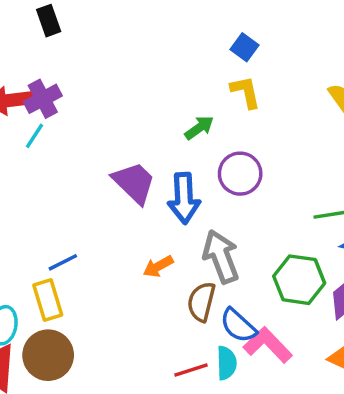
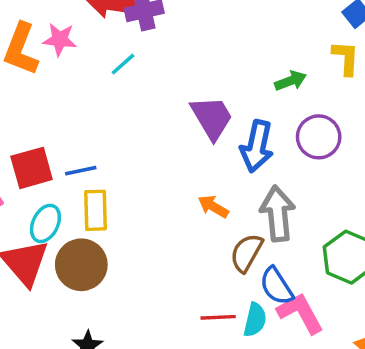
cyan line: (34, 136) -> (123, 64), moved
blue line: (63, 262) -> (81, 171), moved
orange arrow: (158, 266) -> (213, 207), turned 44

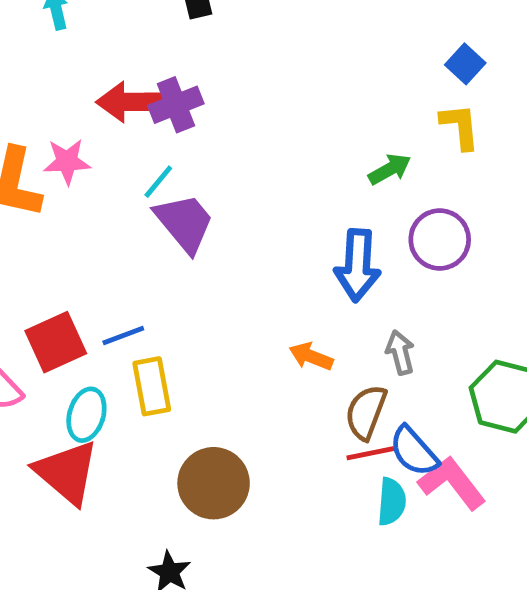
purple trapezoid: (212, 118) -> (184, 223), moved
gray arrow: (278, 214) -> (400, 352), size x0.6
brown circle: (81, 265) -> (214, 483), moved
red line: (218, 317) -> (370, 453), moved

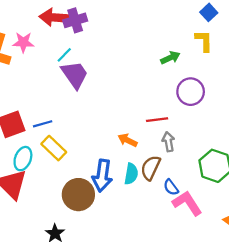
blue arrow: (358, 265) -> (102, 176), moved
yellow rectangle: (152, 386) -> (54, 148), turned -40
blue semicircle: (414, 451) -> (171, 187), size x0.7
red line: (370, 453) -> (157, 120), moved
cyan semicircle: (392, 502) -> (131, 174), moved

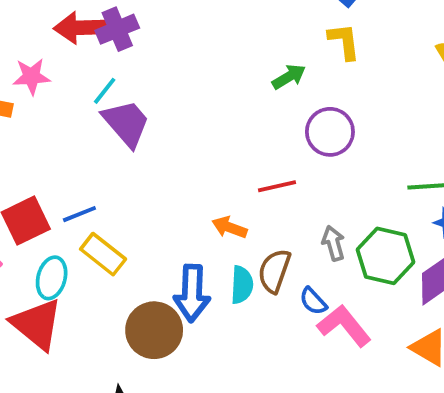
gray arrow: (168, 142) -> (333, 243), moved

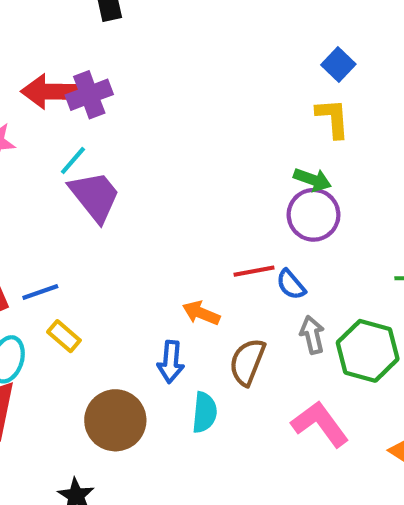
green arrow: (289, 77) -> (312, 180), moved, turned 48
yellow rectangle: (103, 254) -> (64, 336), size x0.7
cyan semicircle: (242, 285) -> (205, 412), moved
blue arrow: (192, 293) -> (171, 362), moved, size x0.7
blue semicircle: (313, 301) -> (291, 285), moved

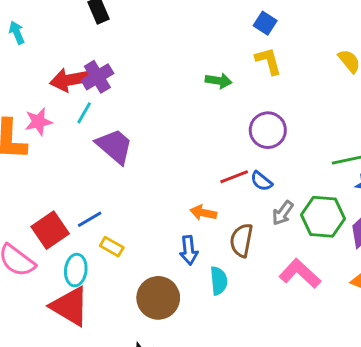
cyan line: (73, 161) -> (84, 113), moved
green arrow: (312, 180) -> (219, 81), moved
gray arrow: (312, 335) -> (283, 213), turned -120

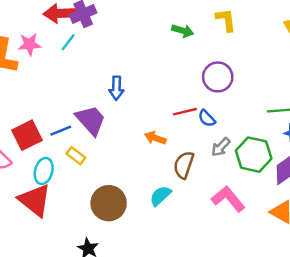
purple trapezoid: (115, 146) -> (91, 120), moved
blue arrow: (189, 250) -> (116, 88), moved
cyan semicircle: (219, 281) -> (160, 196), turned -135

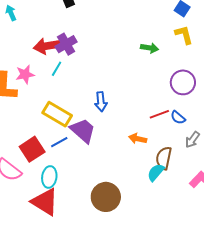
yellow rectangle: (76, 156) -> (57, 114), moved, size x1.8
cyan semicircle: (160, 196) -> (156, 172), moved

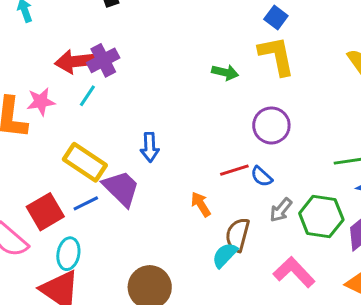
yellow L-shape: (184, 35) -> (277, 56), size x1.4
orange arrow: (138, 139) -> (201, 204), turned 42

